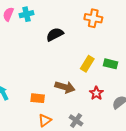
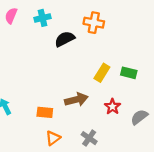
cyan cross: (26, 14) -> (43, 18), moved
orange cross: (93, 18) -> (94, 23), moved
brown arrow: (65, 87) -> (76, 100), turned -30

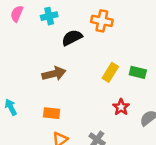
brown arrow: (76, 100) -> (54, 74), moved

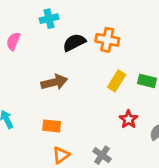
pink semicircle: (17, 14) -> (13, 41), moved
orange cross: (102, 21) -> (107, 40), moved

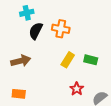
cyan cross: (49, 19) -> (27, 13), moved
black semicircle: (74, 42) -> (36, 31), turned -36

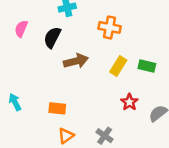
black semicircle: (36, 31) -> (52, 37), moved
brown arrow: (21, 61) -> (76, 61), moved

